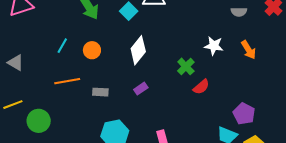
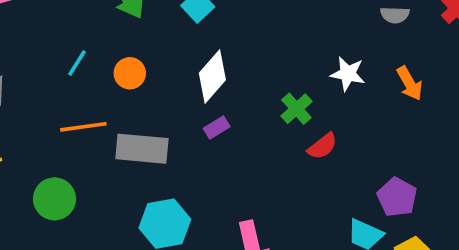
purple rectangle: (141, 89) -> (217, 127), moved
gray rectangle: (100, 92) -> (142, 149), size x1.8
green circle: (39, 121) -> (54, 199), moved

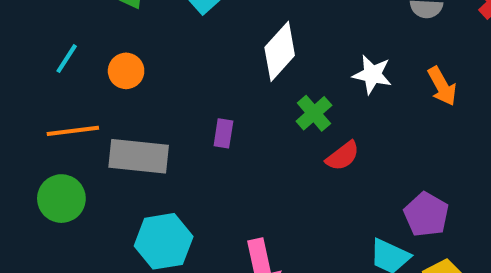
white diamond: (212, 76) -> (280, 51), moved
purple rectangle: (217, 127) -> (223, 133), turned -50
green circle: (54, 199) -> (61, 199), moved

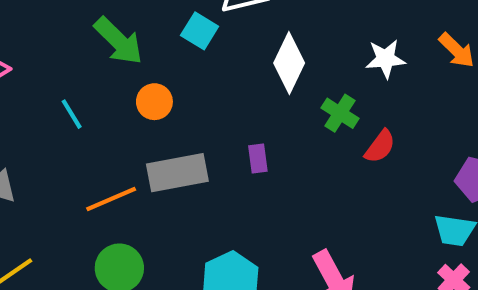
cyan line: (67, 59) -> (72, 114), moved, turned -48
orange circle: (126, 71) -> (154, 102), moved
gray rectangle: (139, 156) -> (177, 173), moved

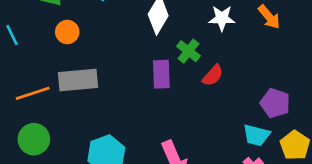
purple rectangle: (258, 158) -> (161, 74), moved, size x1.5

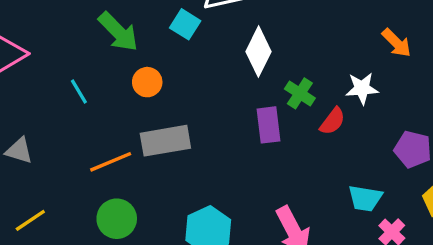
white star: (222, 18) -> (362, 88), moved
cyan trapezoid: (257, 135) -> (365, 198), moved

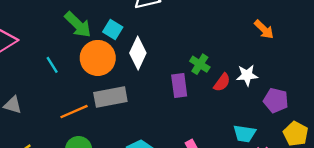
cyan square: (185, 24) -> (113, 30), moved
white diamond: (258, 52) -> (138, 53), moved
orange circle: (147, 82) -> (98, 58), size x1.8
white star: (362, 88) -> (247, 75), moved

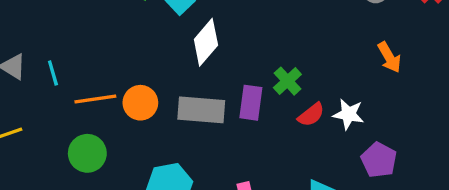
orange circle: (98, 58) -> (140, 103), moved, size x0.7
cyan line: (52, 65) -> (53, 73), moved
gray rectangle: (110, 97) -> (201, 110), moved

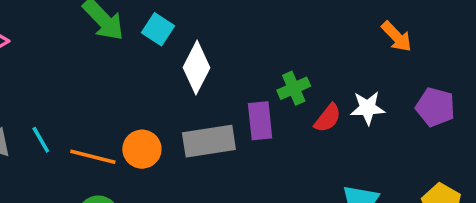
green cross: (287, 81) -> (294, 88), turned 32
orange line: (95, 99) -> (93, 157), turned 36
purple pentagon: (379, 160) -> (435, 107), moved

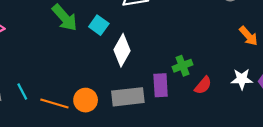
white star: (368, 108) -> (242, 79), moved

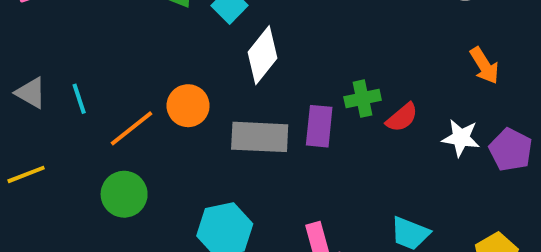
red semicircle: (203, 85) -> (402, 117), moved
orange circle: (86, 100) -> (188, 106), moved
orange line: (54, 104) -> (131, 128), turned -64

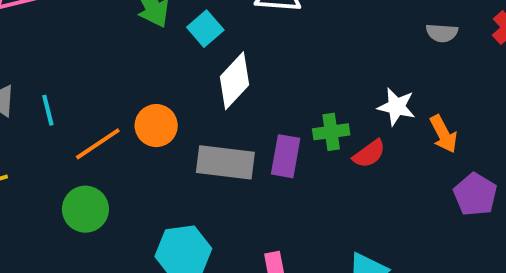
orange arrow: (484, 66) -> (443, 134), moved
white star: (461, 138) -> (396, 107), moved

